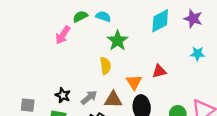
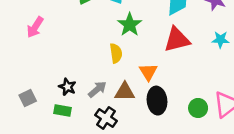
pink arrow: (63, 35) -> (35, 27), moved
red triangle: (159, 71) -> (177, 40), moved, size x1.6
gray square: (28, 105) -> (28, 98), turned -32

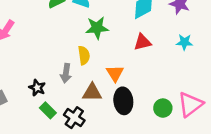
green star: (130, 25) -> (97, 28), turned 30
red triangle: (177, 40) -> (142, 42), size x0.7
gray arrow: (97, 89) -> (66, 73), moved, turned 138
green rectangle: (62, 110) -> (48, 110), moved, turned 35

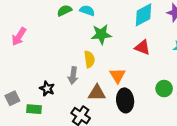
red triangle: (142, 42) -> (142, 47), turned 35
green circle: (163, 108) -> (164, 89), moved
green rectangle: (48, 110) -> (34, 109), moved, turned -40

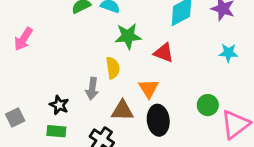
red triangle: (142, 47) -> (164, 53), moved
green rectangle: (34, 109) -> (56, 131), moved

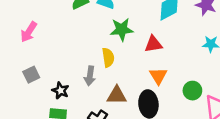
red triangle: (164, 53) -> (153, 44), turned -30
orange triangle: (149, 89) -> (158, 76), moved
gray square: (15, 117) -> (31, 75), moved

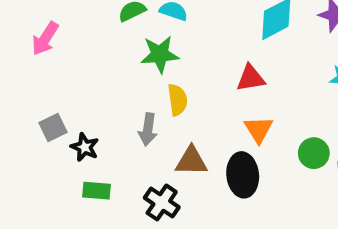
green star: (122, 29) -> (160, 54), moved
pink arrow: (29, 32) -> (45, 39), moved
black star: (61, 91) -> (85, 147), moved

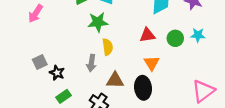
green circle: (314, 153) -> (175, 38), moved
green rectangle: (97, 191) -> (63, 96), turned -40

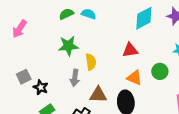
green star: (98, 22) -> (68, 46), moved
green circle: (175, 38) -> (160, 71), moved
orange triangle: (152, 63) -> (134, 78), turned -35

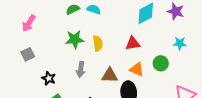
yellow semicircle: (91, 62) -> (98, 43), moved
gray square: (24, 77) -> (28, 54), moved
brown triangle: (98, 95) -> (110, 75), moved

